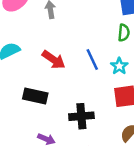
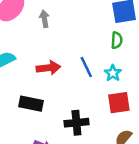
red arrow: (54, 60) -> (48, 68), turned -40

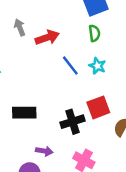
red arrow: (48, 68) -> (47, 37), moved
red square: (119, 103) -> (98, 107), moved

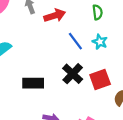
black cross: (72, 122) -> (73, 74), moved, turned -30

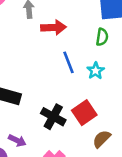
black cross: (73, 74) -> (53, 117), moved, turned -30
red square: (100, 79) -> (84, 113), turned -30

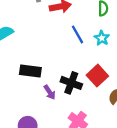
purple arrow: (17, 140) -> (50, 92), moved, turned 40

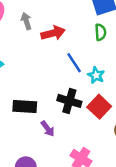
cyan star: (102, 38) -> (96, 75), moved
black cross: (71, 83) -> (69, 101), moved

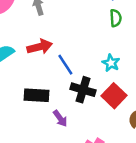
red arrow: (53, 33) -> (40, 47), moved
blue line: (74, 63) -> (65, 65), moved

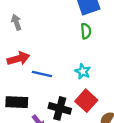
blue line: (65, 65) -> (42, 74), turned -42
black cross: (83, 90) -> (60, 108), moved

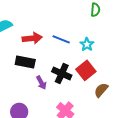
red arrow: (18, 59) -> (32, 38), moved
blue line: (42, 74) -> (61, 39), moved

